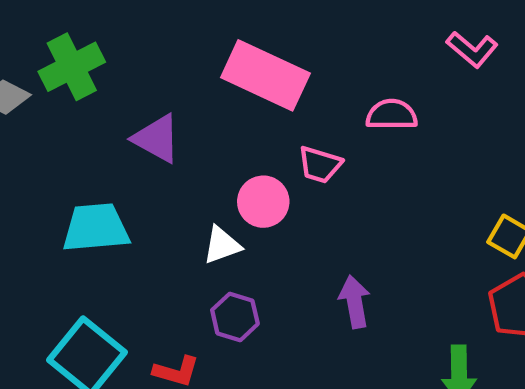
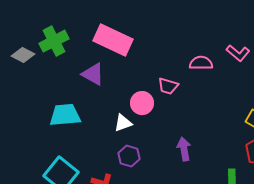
pink L-shape: (472, 49) -> (238, 53), moved
pink rectangle: (265, 75) -> (113, 40), moved

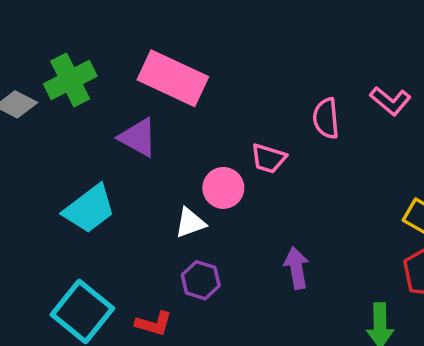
pink semicircle: (201, 63) -> (326, 118), turned -95
cyan trapezoid: (65, 115) -> (89, 209), turned 148

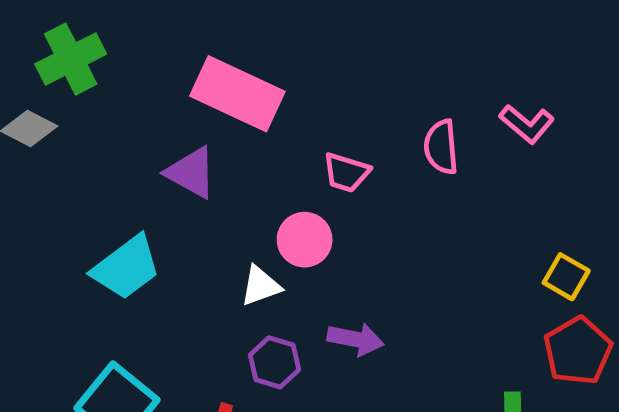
green cross: (70, 80) -> (71, 59), moved
pink trapezoid: (269, 158) -> (346, 172), moved
purple arrow: (296, 268) -> (355, 339), moved, turned 111

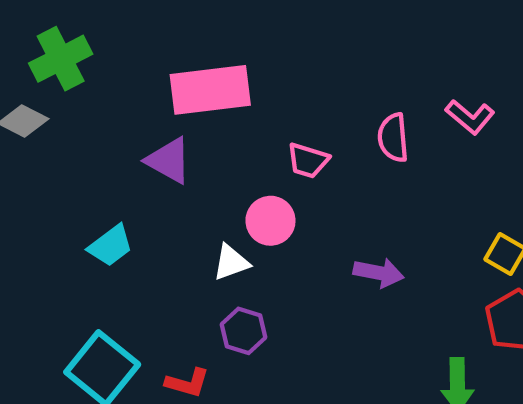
pink rectangle: (237, 94) -> (210, 90), turned -32
cyan trapezoid: (126, 267) -> (110, 246), size x0.7
purple arrow: (355, 339) -> (379, 273), moved

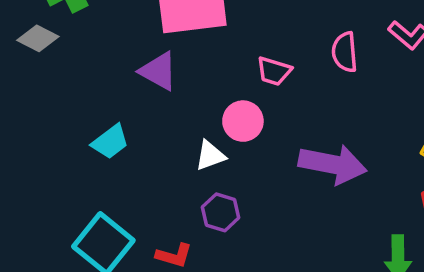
purple arrow: (379, 273) -> (333, 164), size x1.6

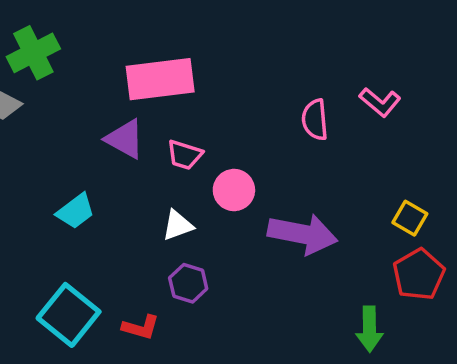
pink trapezoid: (274, 71) -> (185, 155), moved
pink circle: (243, 121) -> (234, 190), moved

